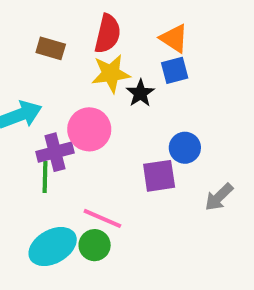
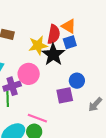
red semicircle: (108, 34) -> (54, 34), moved
black star: (140, 93) -> (53, 55), size x1.6

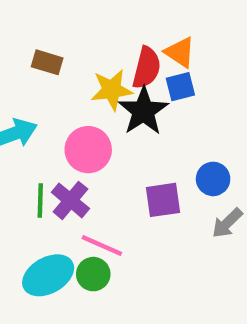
blue circle: (77, 81) -> (213, 179), moved
purple cross: (12, 86) -> (70, 200), moved, turned -36

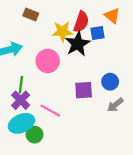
orange triangle: (180, 52) -> (112, 16), moved
purple cross: (70, 200) -> (21, 100), moved
green circle: (93, 274) -> (34, 135), moved

